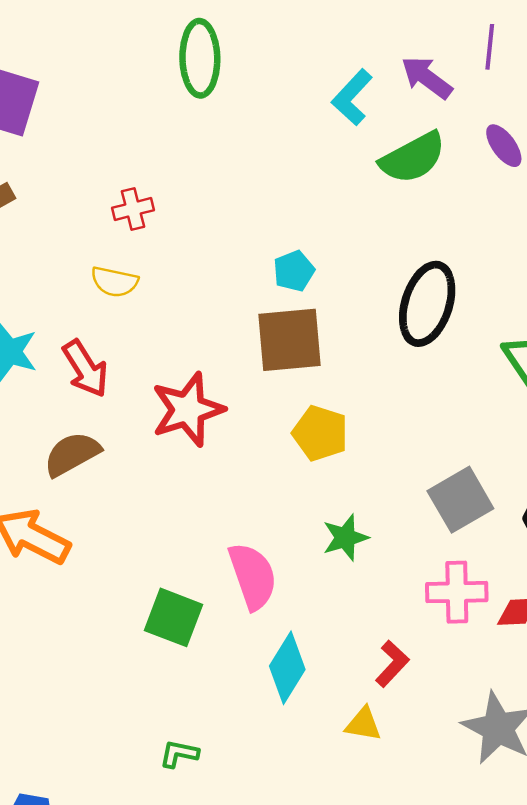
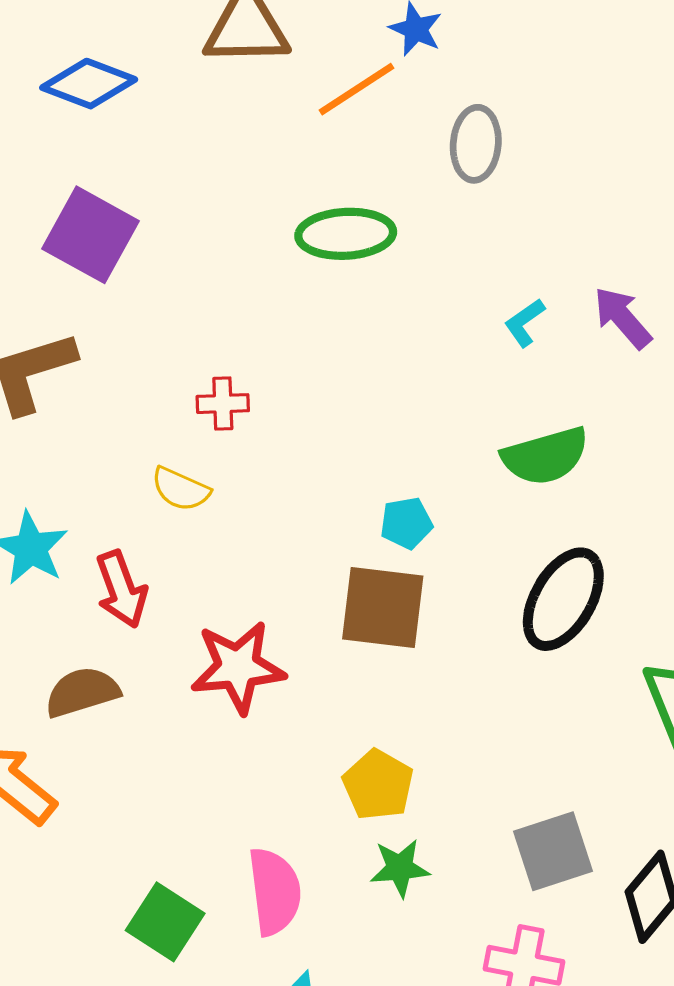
green ellipse: (200, 58) -> (346, 234), turned 76
cyan L-shape: (352, 97) -> (525, 323), size x0.7
green semicircle: (413, 158) -> (545, 456), moved
yellow pentagon: (320, 433) -> (378, 785), moved

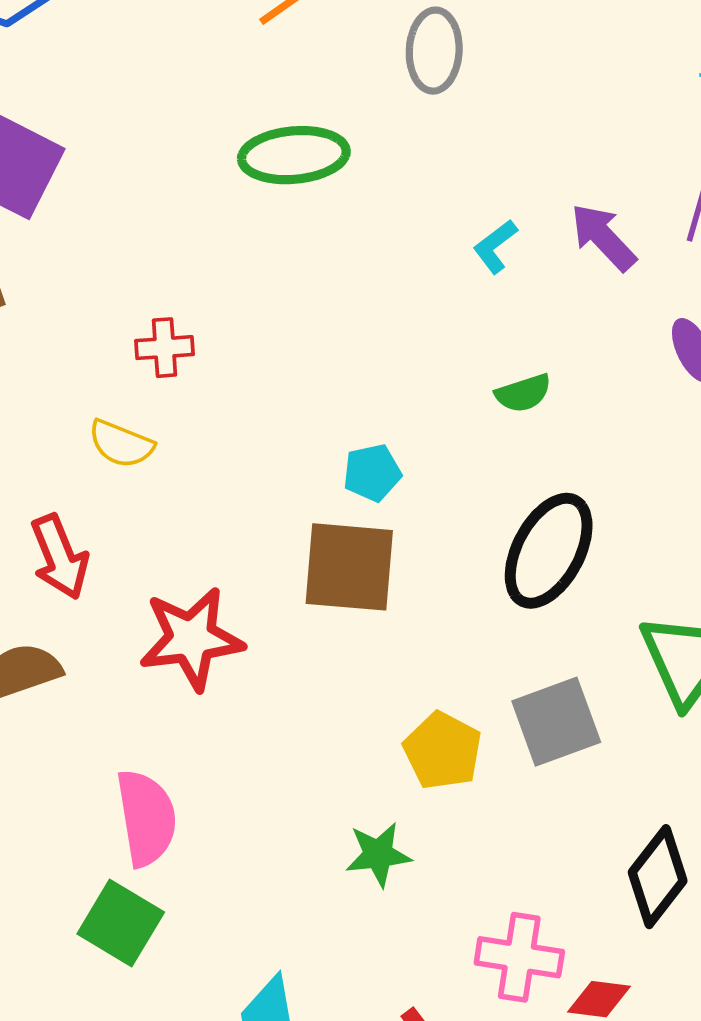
green semicircle: (545, 456) -> (523, 393), size x0.6
yellow pentagon: (378, 785) -> (443, 751), moved
gray square: (553, 851) -> (556, 722), moved
pink semicircle: (274, 891) -> (146, 818), moved

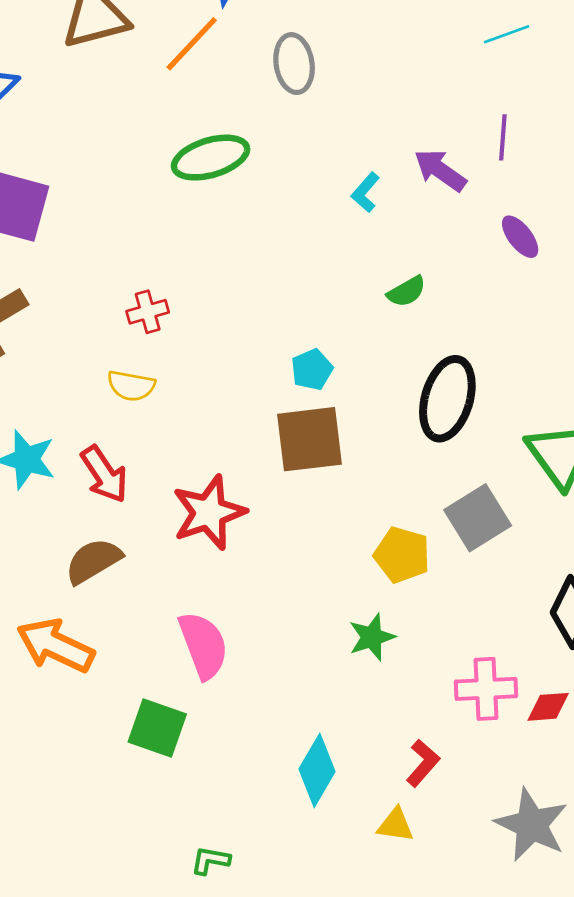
green square: (121, 923) -> (157, 728), moved

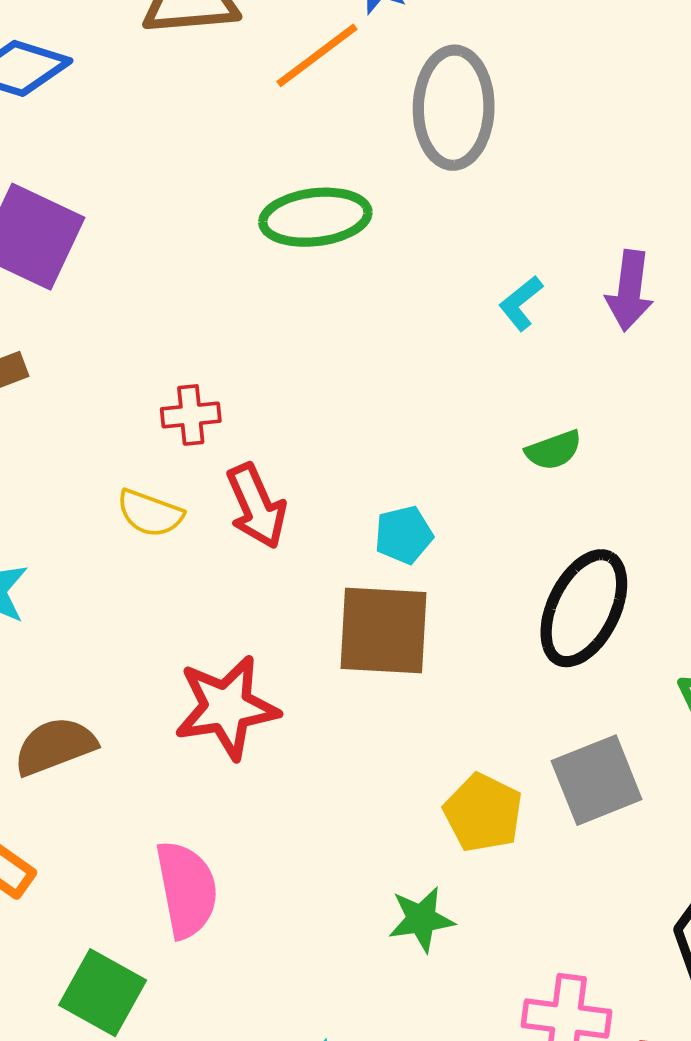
gray ellipse: (294, 64) -> (454, 108), size x1.4
purple arrow: (440, 170) -> (630, 291), turned -128
red arrow: (104, 474) -> (256, 506), moved

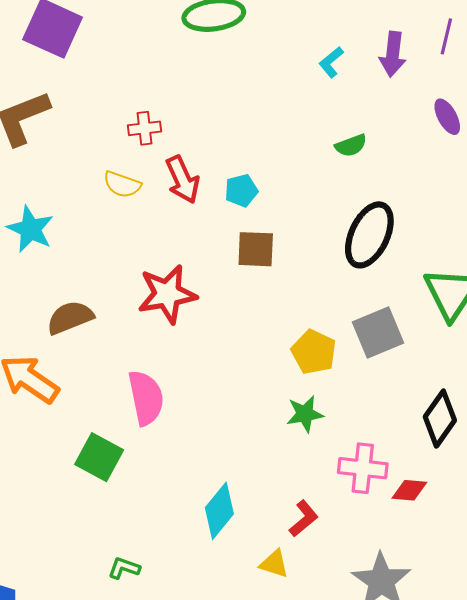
cyan pentagon: (404, 535) -> (241, 190), moved
brown square: (383, 630) -> (256, 249), size x0.7
green star: (421, 919) -> (305, 414), moved

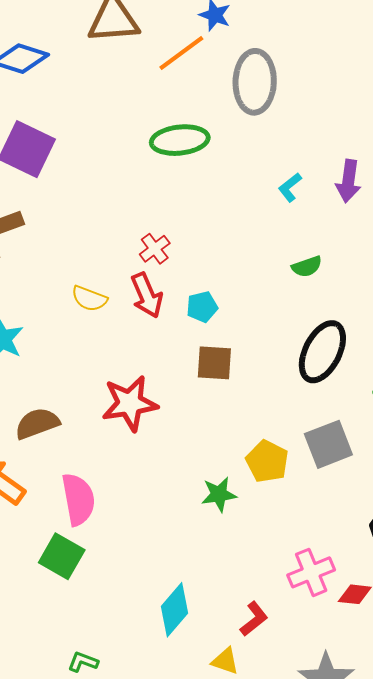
red cross: (145, 128) -> (155, 249), moved, turned -32
pink semicircle: (146, 398) -> (78, 499), moved
green star: (305, 414) -> (219, 494), moved
pink cross: (363, 468) -> (311, 572), turned -30

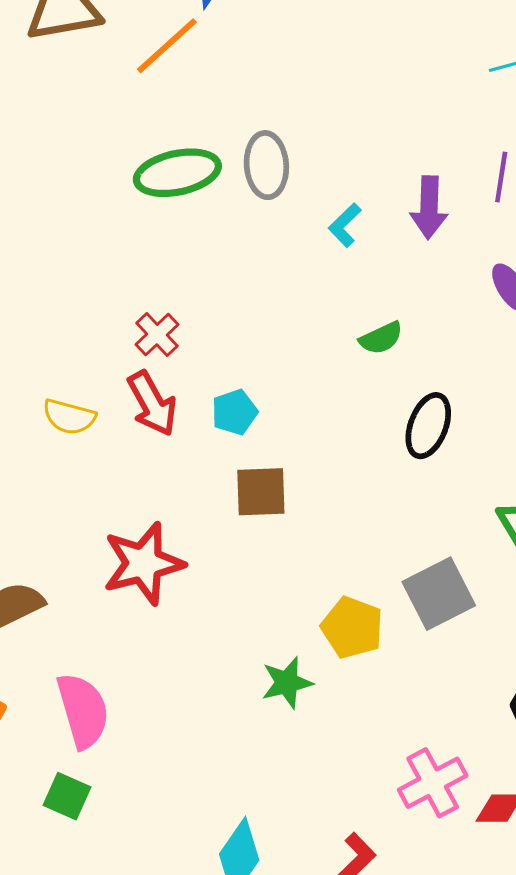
gray ellipse: (255, 82) -> (266, 165), moved, size x0.7
black ellipse: (322, 352) -> (428, 426), moved, size x0.7
green square: (62, 556) -> (67, 796), size x0.7

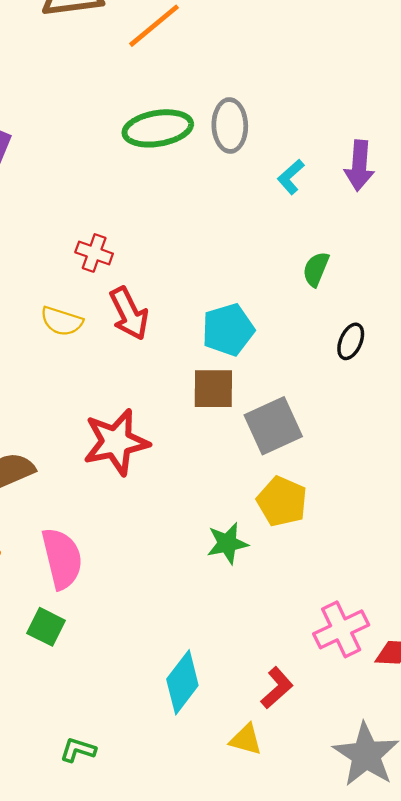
red cross: (157, 335) -> (94, 253), moved, turned -30
green semicircle: (381, 338) -> (316, 269), turned 135
cyan pentagon: (234, 412) -> (228, 330), moved, size x1.4
black ellipse: (428, 426) -> (351, 341), size x0.7
gray square: (439, 594) -> (273, 426), moved

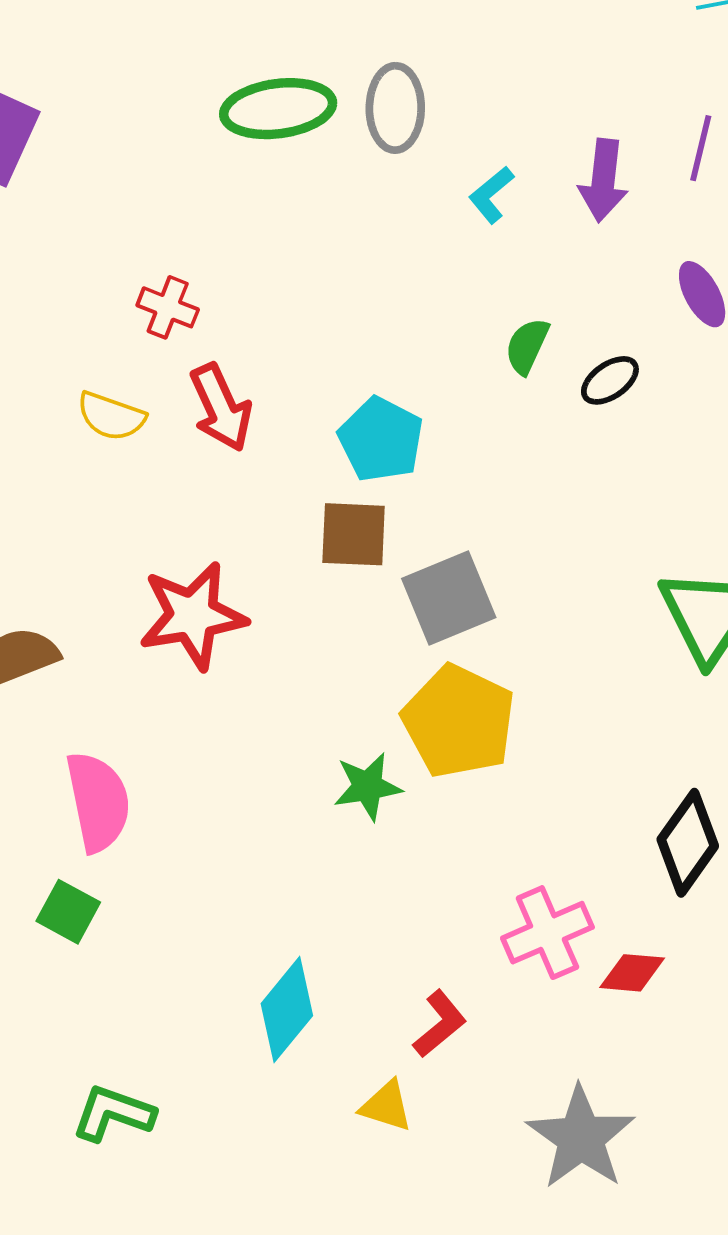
cyan pentagon: (228, 330) -> (381, 440), turned -30
black ellipse: (351, 341) -> (610, 380), moved, turned 30
yellow pentagon: (282, 501) -> (459, 721), size x1.4
green L-shape: (78, 750) -> (113, 1113), size x1.4

